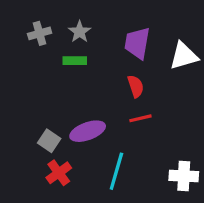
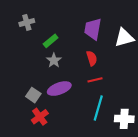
gray star: (80, 32) -> (54, 60), moved
green rectangle: (75, 61) -> (51, 41), turned -40
cyan line: (116, 171) -> (98, 108), moved

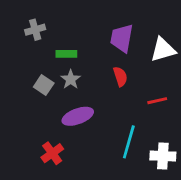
green rectangle: (51, 41) -> (66, 54), turned 40
red line: (95, 80) -> (157, 101), moved
gray square: (33, 95) -> (44, 85), moved

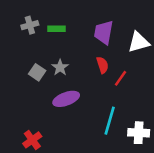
green rectangle: (66, 54) -> (56, 29), moved
red line: (157, 101) -> (121, 78), moved, turned -42
red cross: (52, 153) -> (32, 140), moved

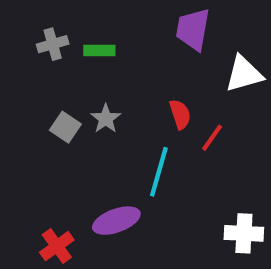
purple trapezoid: (104, 32) -> (193, 29), moved
purple ellipse: (66, 99) -> (116, 221), moved
cyan line: (110, 121) -> (159, 172), moved

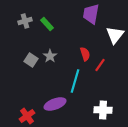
green rectangle: (99, 51) -> (47, 24), turned 48
white triangle: (244, 74) -> (115, 35), turned -36
white cross: (244, 233) -> (103, 110), moved

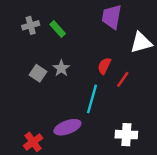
white triangle: (115, 35) -> (141, 43), turned 36
red semicircle: (85, 54) -> (104, 66), turned -136

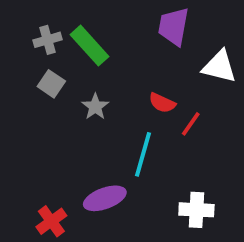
green rectangle: (58, 29) -> (90, 46), size x1.5
white triangle: (141, 43) -> (219, 67), turned 30
red semicircle: (104, 66) -> (162, 103), turned -91
gray square: (38, 73) -> (51, 84), moved

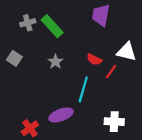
white triangle: (219, 67) -> (126, 52), moved
gray square: (51, 84) -> (14, 58), moved

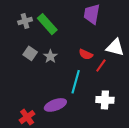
gray square: (14, 58) -> (30, 53), moved
white cross: (114, 122) -> (105, 100), moved

